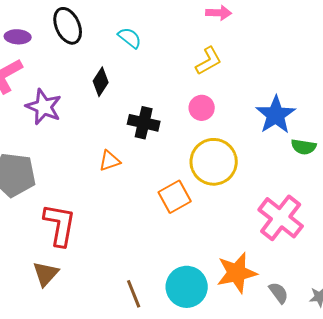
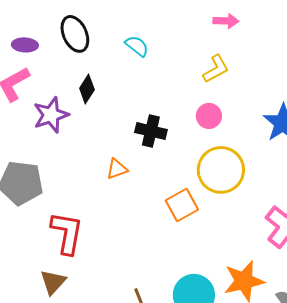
black diamond: (101, 82) -> (87, 89), moved
purple star: (44, 107) -> (51, 115), turned 30

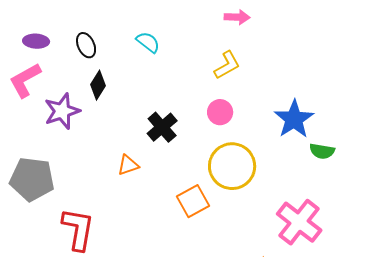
black ellipse: (75, 34) -> (86, 45), moved, size x0.7
black cross: (151, 131) -> (162, 127), turned 36

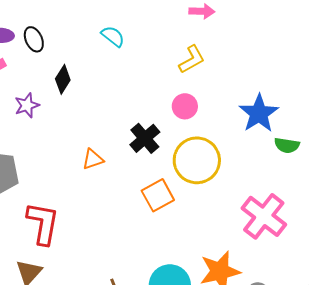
black ellipse: (86, 45) -> (34, 39), moved
purple star: (62, 111) -> (27, 105), size x0.7
black cross: (162, 127) -> (145, 138), moved

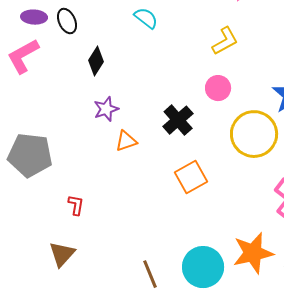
purple star: (27, 105) -> (106, 109), moved
yellow circle: (197, 160) -> (254, 134), moved
red L-shape: (43, 223) -> (76, 205), size x0.5

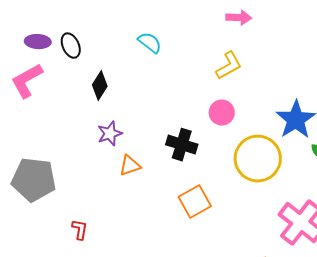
black cross: (178, 120) -> (182, 145), turned -32

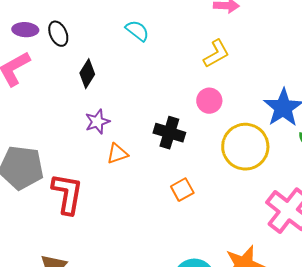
orange square: (195, 202) -> (182, 190), size x0.7
red L-shape: (80, 230) -> (67, 194), moved, size x2.0

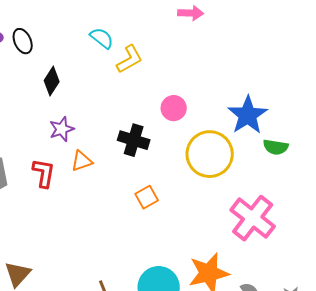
yellow L-shape: (216, 54) -> (130, 59), moved
red L-shape: (67, 194) -> (44, 173), moved, size x0.7

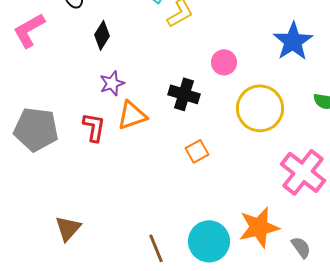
blue star: (248, 115) -> (293, 41), moved
orange triangle: (82, 161) -> (132, 115), size x1.4

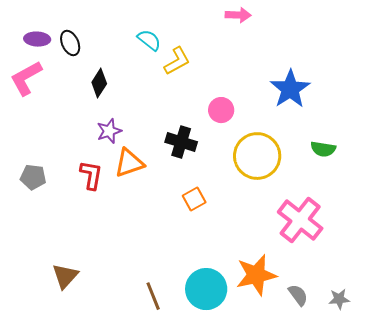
gray pentagon: (36, 129) -> (33, 177), size x0.6

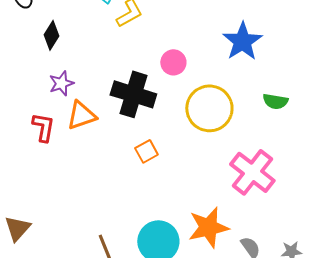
black cross: (181, 142) -> (133, 94), size x1.4

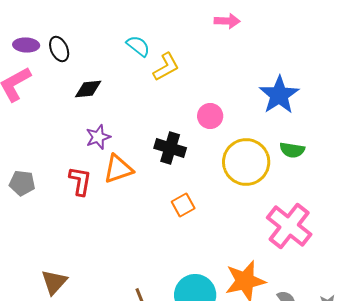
black diamond: (51, 35) -> (88, 89), turned 52
black cross: (133, 94) -> (170, 148), size x0.7
green semicircle: (275, 101) -> (292, 150), moved

